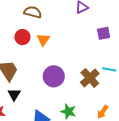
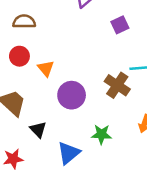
orange triangle: (43, 40) -> (46, 68), moved
black triangle: (14, 94) -> (38, 130), moved

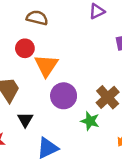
orange triangle: (46, 68) -> (46, 66), size x1.5
green star: (101, 134) -> (90, 121), moved

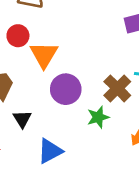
green star: (90, 121) -> (98, 117), turned -30

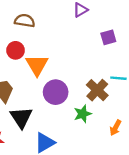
black triangle: (22, 119) -> (21, 117), size x1.5

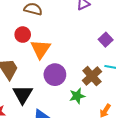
purple square: (108, 37) -> (106, 40), moved, turned -32

